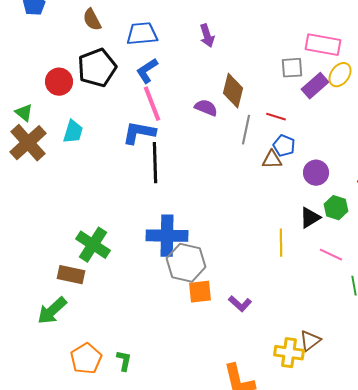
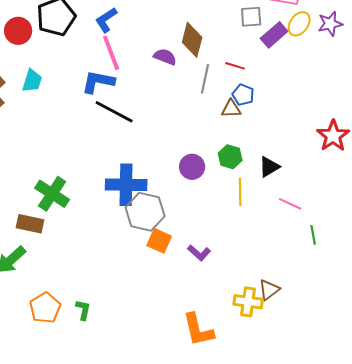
black line: (155, 163) -> (114, 112), turned -60
purple circle: (316, 173) -> (192, 167), moved
green hexagon: (336, 208) -> (230, 157), moved
orange square: (200, 292) -> (159, 241), turned 30

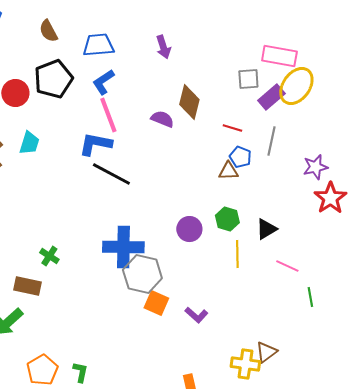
yellow ellipse: (299, 24) -> (296, 86), size x1.5
purple star: (330, 24) -> (315, 167), moved
gray line: (205, 79) -> (271, 141), moved
green cross: (52, 194) -> (49, 256), size x0.6

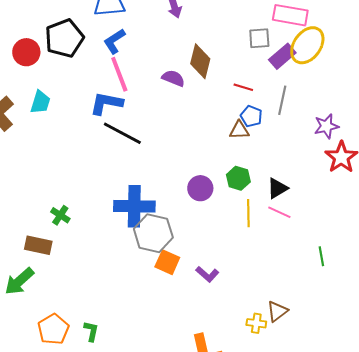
pink line: (287, 266) -> (279, 212), moved
yellow cross: (245, 364) -> (256, 323), size x0.7

